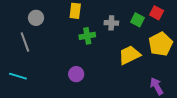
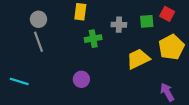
green square: (137, 20) -> (147, 21), turned -32
gray line: (25, 42) -> (38, 42), moved

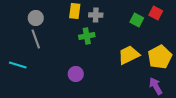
green square: (147, 21) -> (137, 20), turned 32
gray cross: (119, 25) -> (96, 15), moved
yellow pentagon: (171, 47) -> (160, 57), moved
cyan line: (19, 81) -> (18, 65), moved

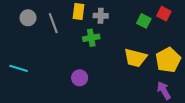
gray circle: (36, 18) -> (28, 18), moved
gray line: (36, 39) -> (53, 23), moved
yellow trapezoid: (129, 55) -> (135, 58), turned -140

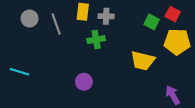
yellow pentagon: (168, 60) -> (177, 42), moved, turned 30

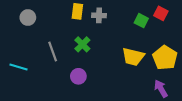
gray line: (56, 24) -> (53, 52), moved
green cross: (96, 40) -> (82, 44), moved, turned -35
yellow pentagon: (177, 42) -> (165, 58), moved, turned 30

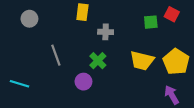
gray cross: (99, 15) -> (106, 32), moved
green square: (141, 21) -> (151, 22), turned -32
green cross: (82, 44) -> (98, 61), moved
cyan line: (19, 67) -> (20, 84), moved

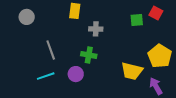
green cross: (98, 61) -> (89, 55), turned -35
yellow trapezoid: (142, 61) -> (132, 71), moved
cyan line: (20, 84) -> (46, 76), moved, turned -36

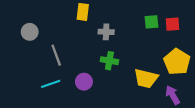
red square: (156, 13) -> (173, 24), moved, turned -32
gray circle: (27, 17) -> (30, 32), moved
green cross: (89, 55) -> (109, 61), moved

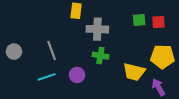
gray circle: (30, 32) -> (14, 52), moved
gray cross: (106, 32) -> (97, 29), size x1.5
yellow pentagon: (177, 62) -> (163, 57), turned -30

